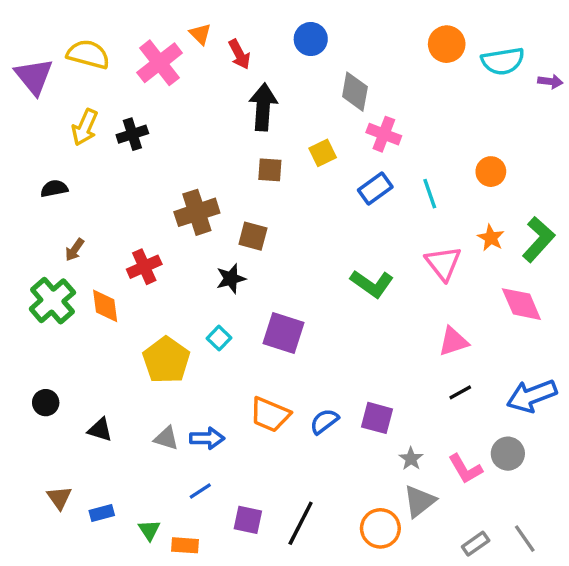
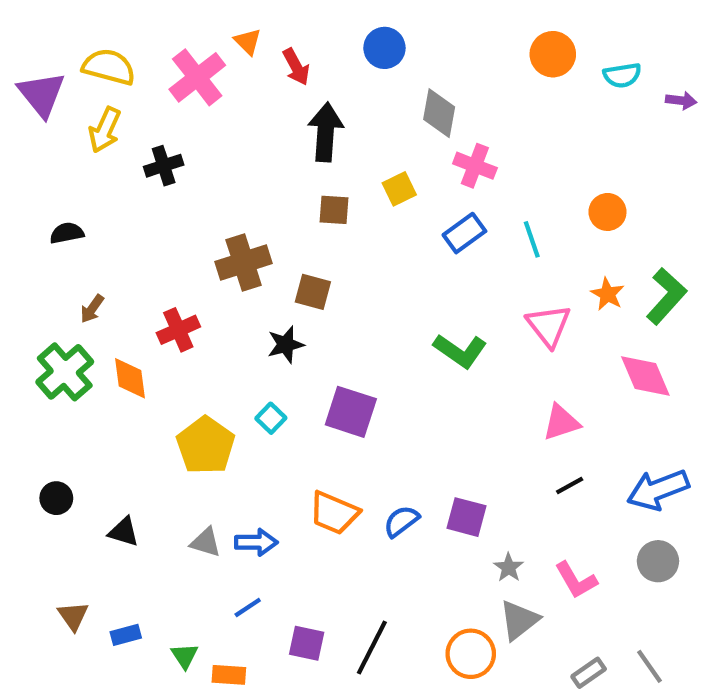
cyan semicircle: (503, 61) -> (622, 75), size x0.7
yellow arrow: (85, 127) -> (105, 130), moved
gray circle: (508, 454) -> (658, 561), moved

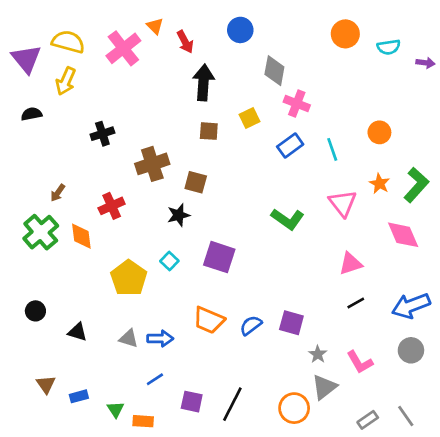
black cross: (164, 166) -> (102, 134), moved
black semicircle: (67, 233) -> (32, 114), moved

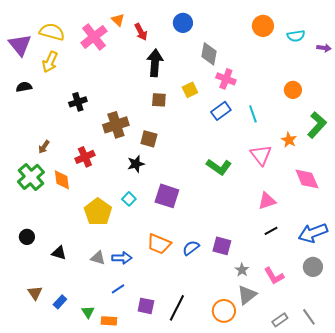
orange circle: (379, 132) -> (293, 90), moved
green L-shape: (416, 185) -> (317, 125), moved
blue rectangle: (79, 396) -> (60, 302), turned -32

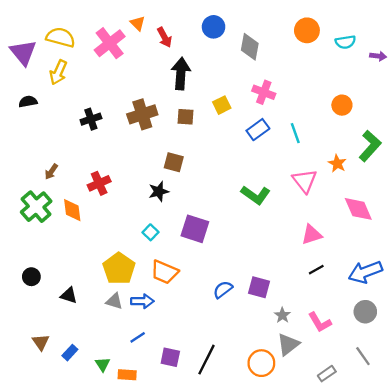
gray diamond: (209, 54) -> (250, 47), moved
brown cross: (116, 125) -> (142, 114), moved
yellow pentagon: (98, 212) -> (119, 269), moved
orange trapezoid: (159, 244) -> (164, 272), moved
gray line: (309, 317) -> (363, 356), moved

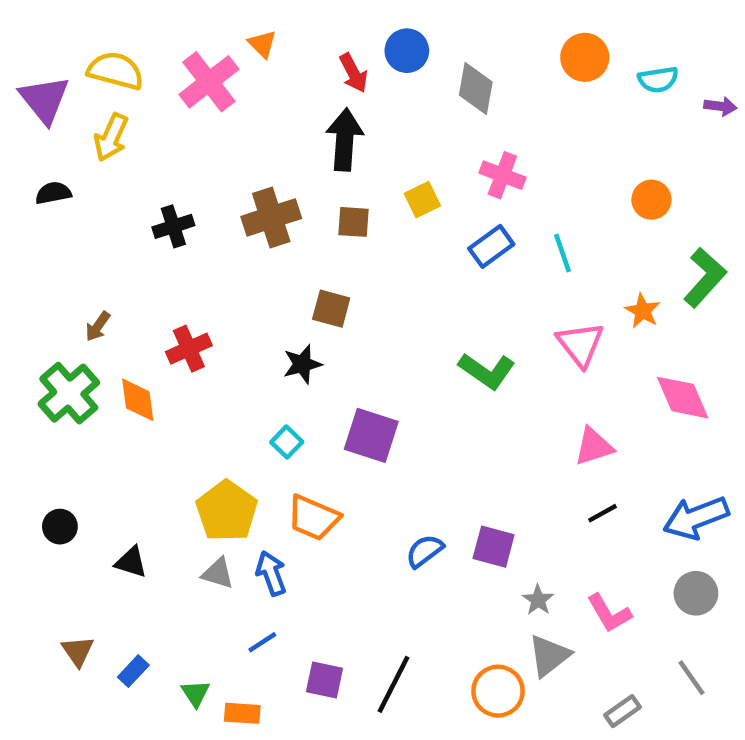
red arrow: (164, 37) -> (353, 73), moved
blue arrow: (142, 301) -> (271, 573), turned -110

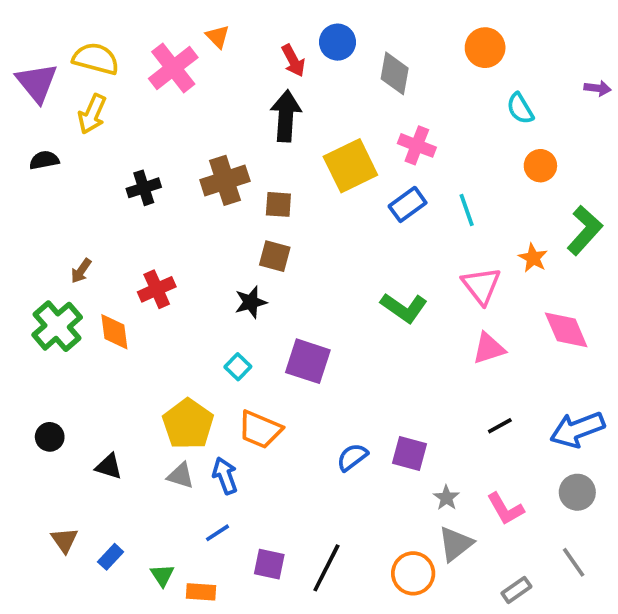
cyan semicircle: (658, 80) -> (520, 108), moved, turned 68
yellow square: (422, 200) -> (350, 166), size x1.8
brown square: (353, 222) -> (278, 204), moved
pink triangle: (594, 446) -> (489, 348), moved

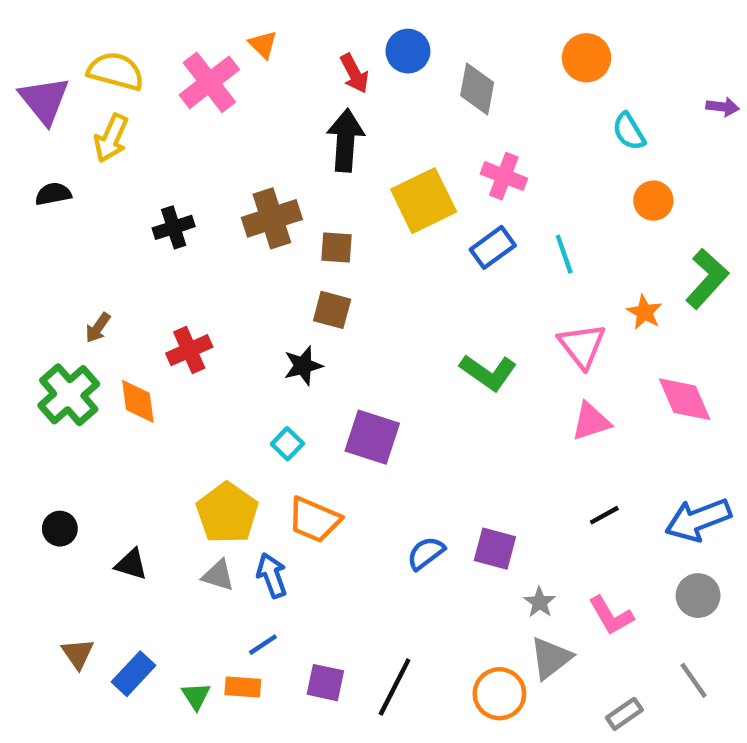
blue rectangle: (111, 557) -> (133, 674), size x1.4
orange rectangle: (201, 592) -> (243, 687), moved

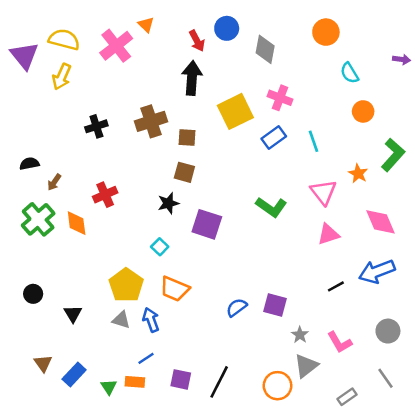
black semicircle: (53, 194) -> (29, 164), moved
purple square: (372, 437) -> (207, 224), moved
blue arrow: (698, 520) -> (377, 272), moved
black triangle: (131, 564) -> (73, 314), turned 42

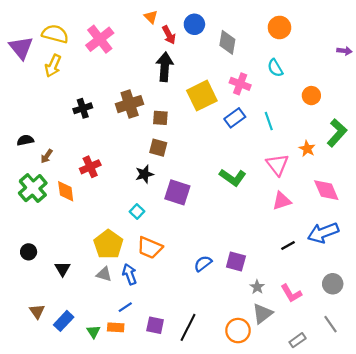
orange triangle: (146, 25) -> (151, 17), moved
cyan semicircle: (349, 73) -> (275, 68), moved

